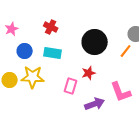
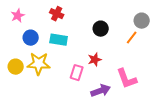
black circle: (95, 42) -> (101, 29), size x0.6

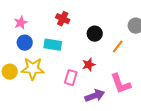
red cross: (57, 14) -> (63, 19), moved
pink star: (18, 16) -> (21, 23), moved
orange line: (132, 38) -> (118, 47), moved

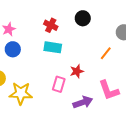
black circle: (95, 34) -> (83, 18), moved
cyan rectangle: (53, 45) -> (53, 47), moved
yellow star: (33, 69) -> (21, 93), moved

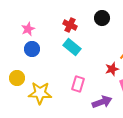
cyan rectangle: (53, 47) -> (72, 47), turned 30
red star: (77, 71) -> (112, 69), moved

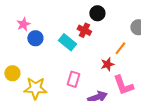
red cross: (70, 25) -> (84, 30), moved
blue circle: (32, 49) -> (35, 38), moved

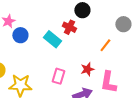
red star: (107, 64) -> (87, 69), moved
pink L-shape: (123, 85) -> (108, 82), turned 30

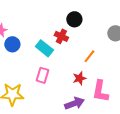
orange line: (105, 45) -> (89, 56), moved
pink rectangle: (58, 76) -> (42, 75), moved

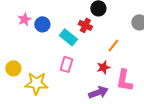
blue circle: (12, 44) -> (42, 24), moved

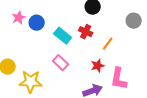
red cross: (85, 25) -> (86, 32), moved
pink rectangle: (66, 64) -> (61, 63), turned -63

